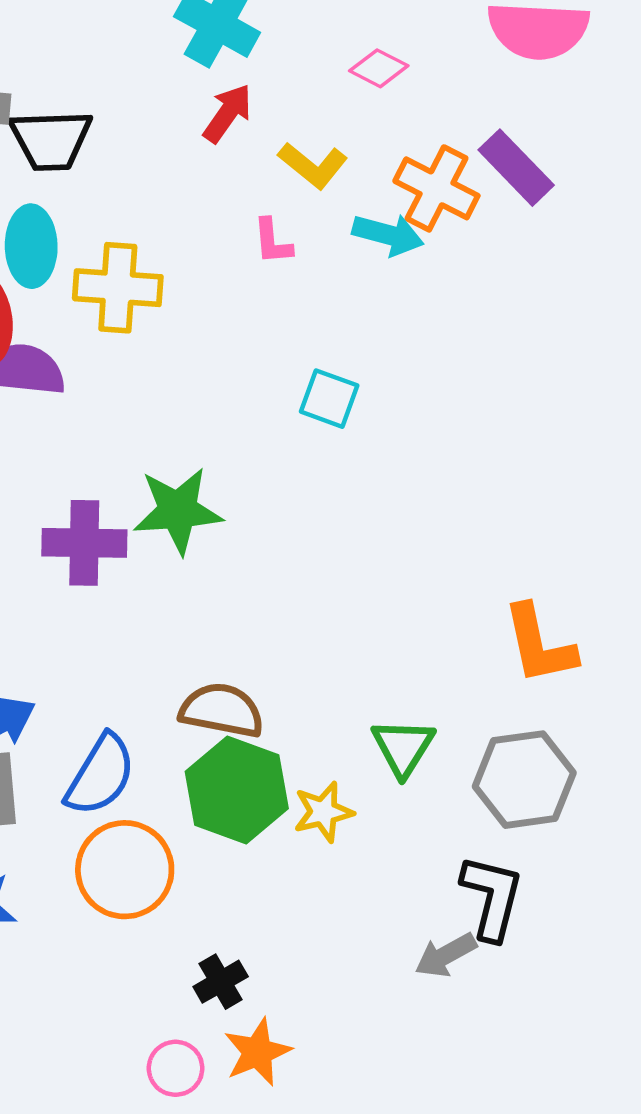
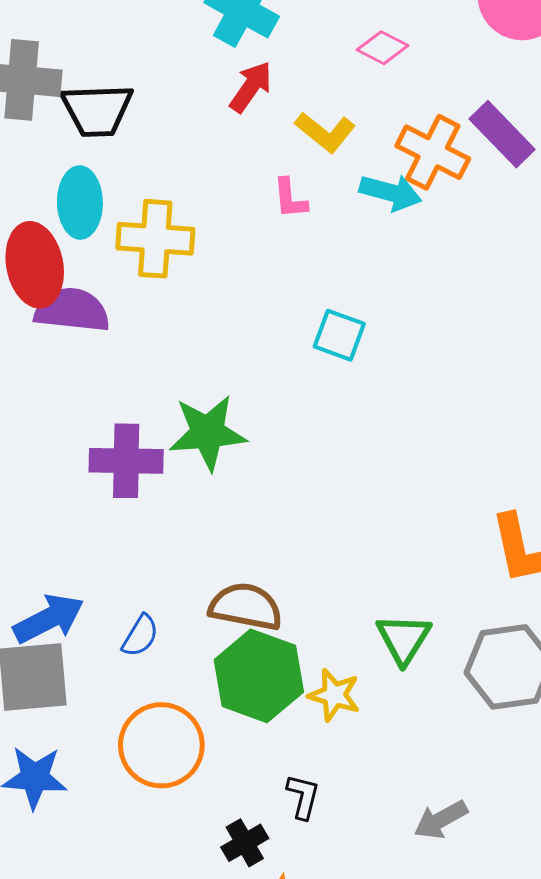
blue semicircle: (100, 775) -> (140, 636), moved, size x0.6
yellow star: (323, 812) -> (334, 695), turned 30
black L-shape: (492, 897) -> (303, 797), moved, size x0.6

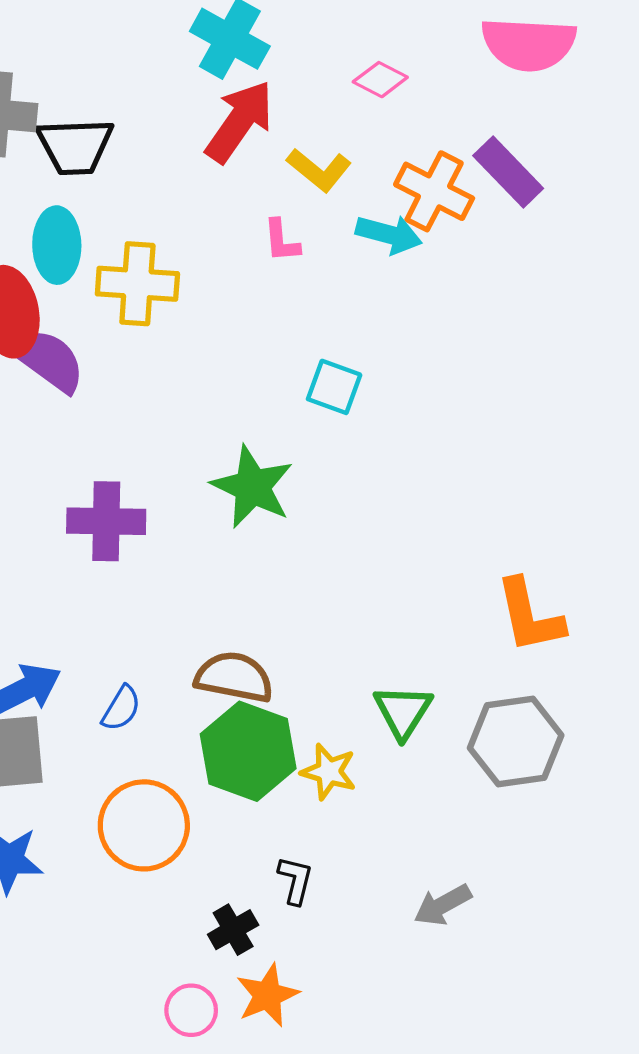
red arrow: (251, 87) -> (239, 121), size x1.5
purple semicircle: (72, 310) -> (48, 360), turned 30
green star: (208, 433) -> (252, 487), moved, turned 30

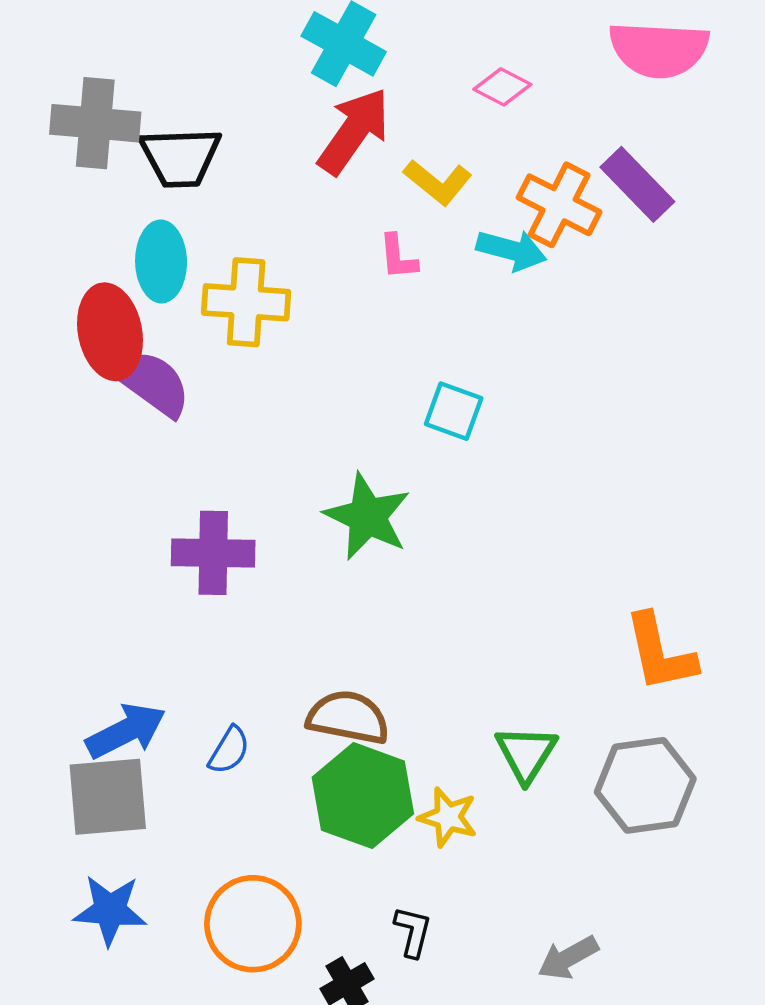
orange circle: (144, 825) -> (253, 924), moved

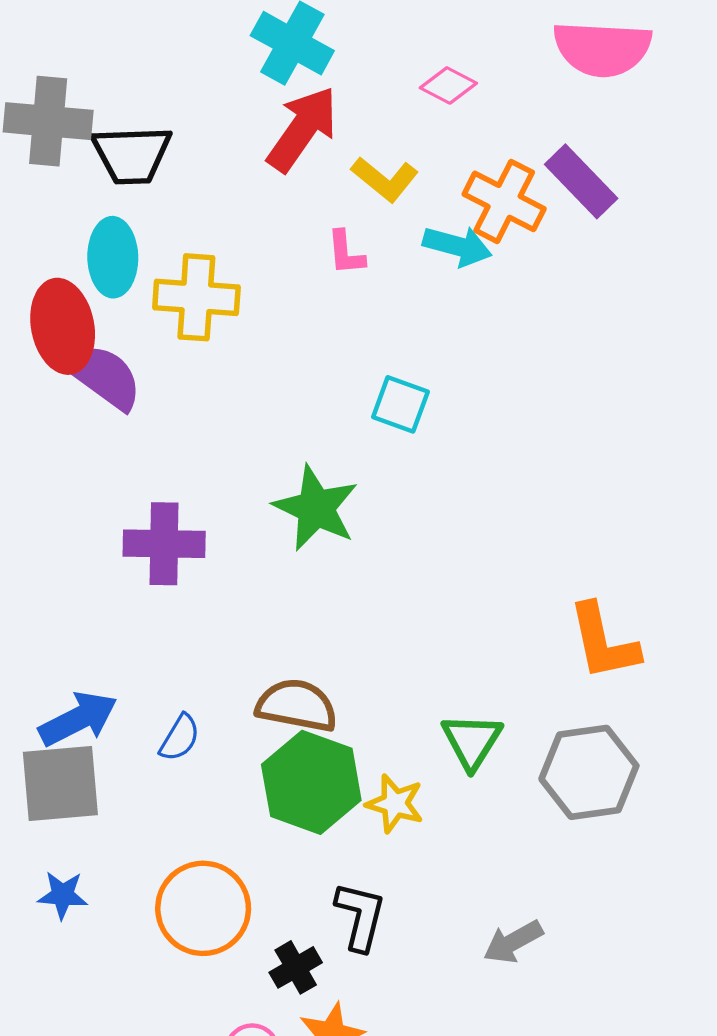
blue star: (110, 910) -> (63, 895), size x0.7
black L-shape: (413, 932) -> (360, 916), size x1.4

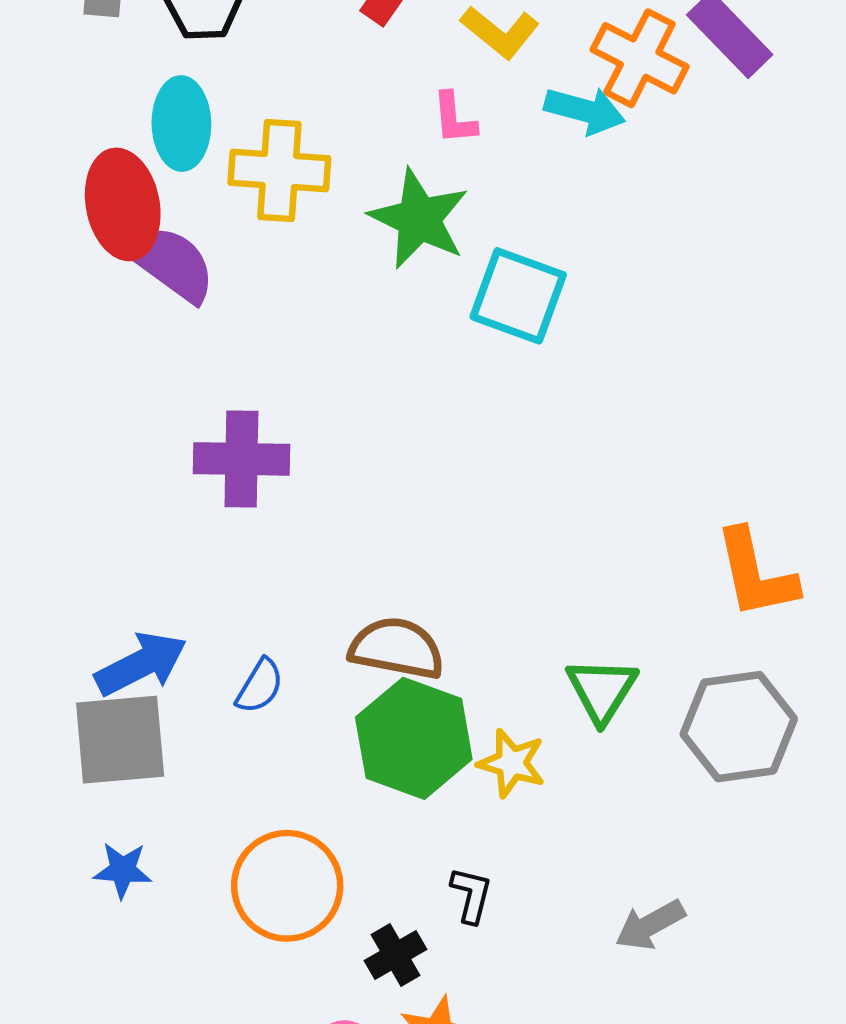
cyan square: (400, 404) -> (518, 296), size x1.4
green star: (316, 508) -> (419, 219), moved
black L-shape: (360, 916) -> (471, 895), size x0.7

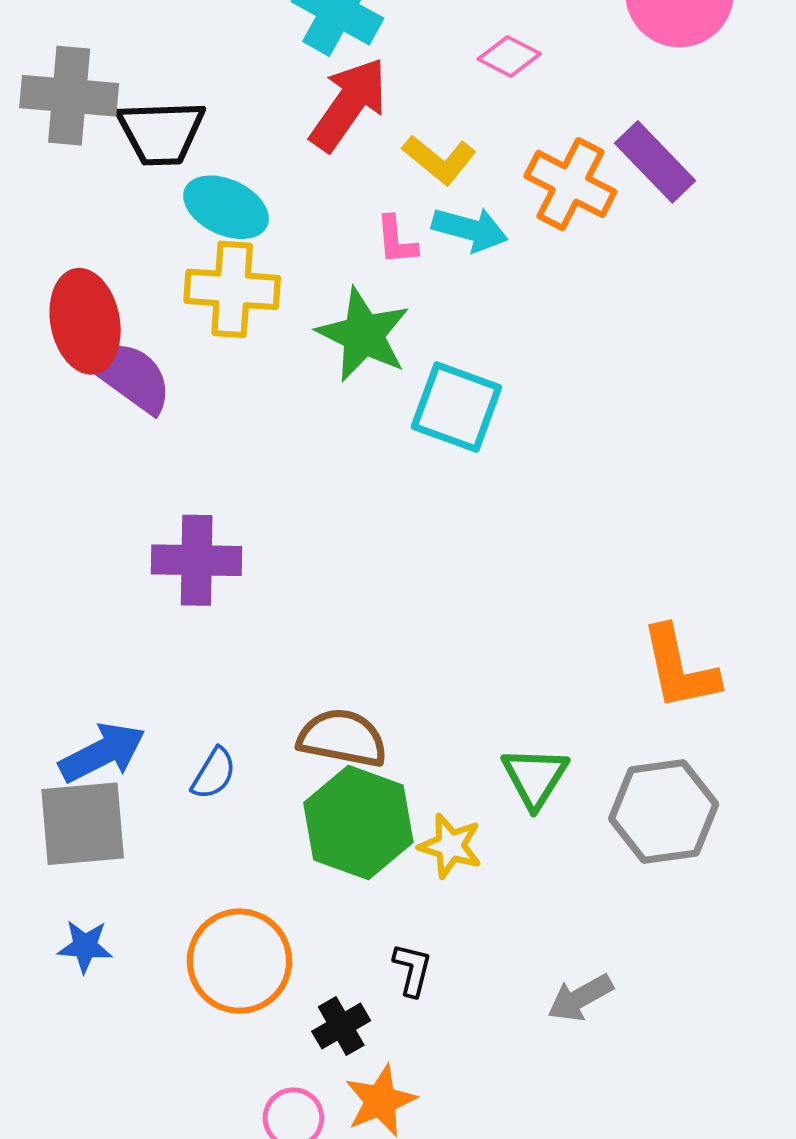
cyan arrow: (585, 110) -> (470, 229), moved
cyan ellipse: (181, 124) -> (226, 207), moved, turned -64

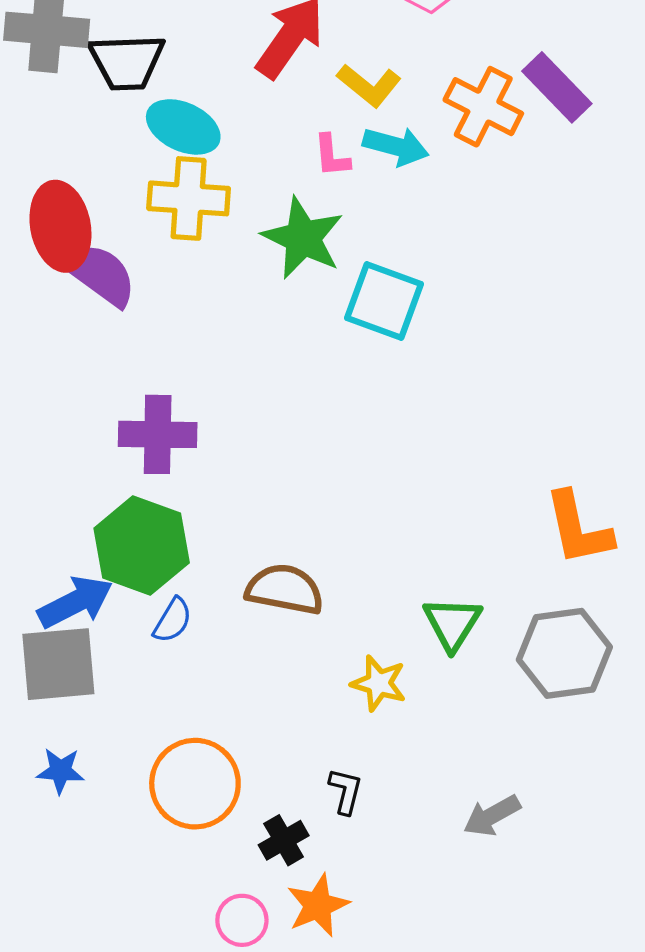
green hexagon: (358, 823) -> (142, 546), moved

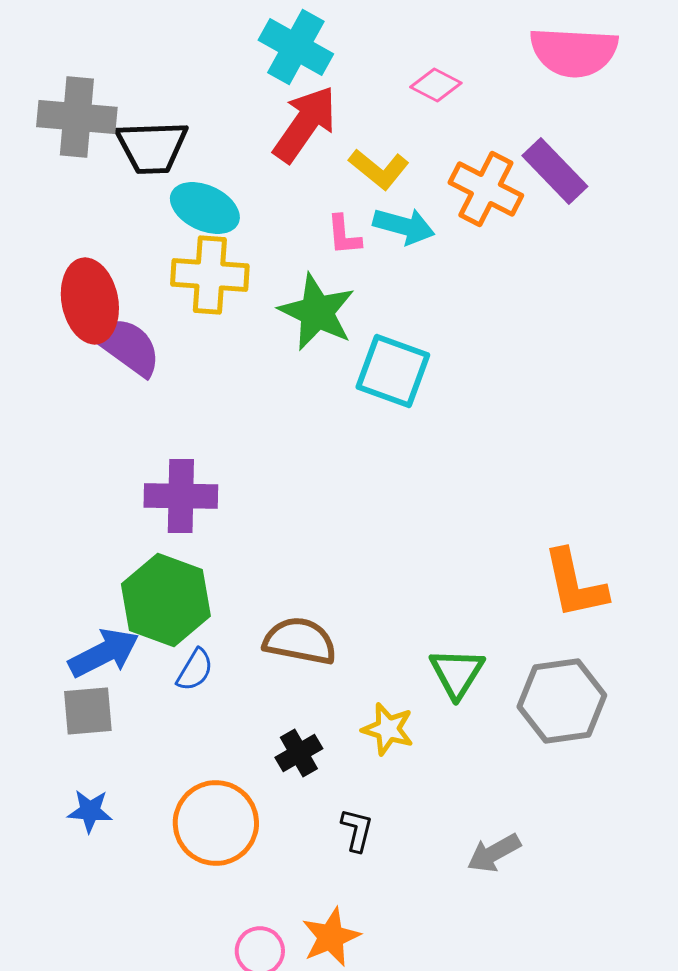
gray square: (58, 664) -> (88, 711), size x0.7
black cross: (284, 840) -> (299, 753), moved

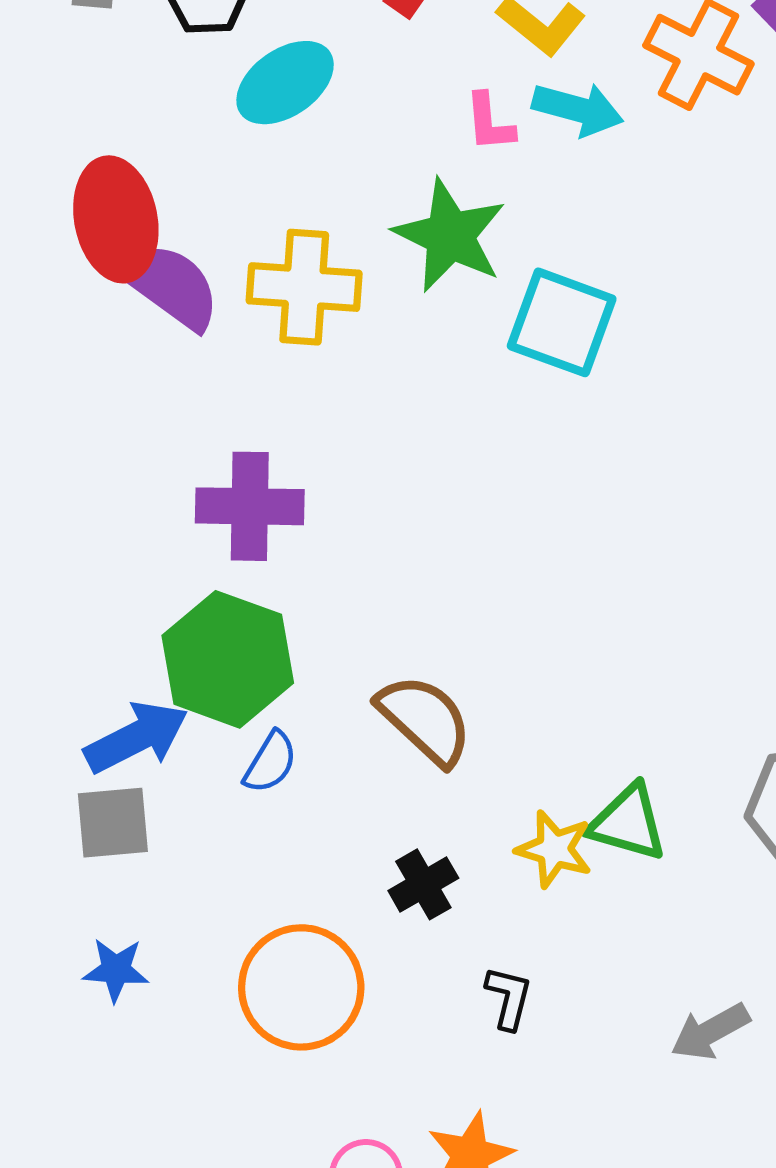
cyan ellipse: (205, 208) -> (285, 83), turned -60
yellow cross: (210, 275) -> (304, 287), moved
brown semicircle: (300, 641) -> (425, 720), turned 32
green triangle: (457, 673) -> (628, 823), moved, turned -46

